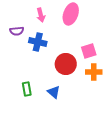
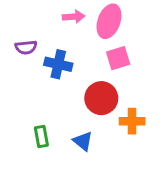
pink arrow: (41, 15) -> (74, 17), moved, turned -80
pink square: (89, 51) -> (118, 58), moved
orange cross: (94, 72) -> (132, 121), moved

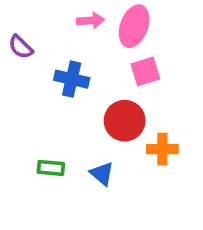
purple semicircle: (26, 47) -> (21, 47), moved, turned 50
green rectangle: (41, 137) -> (51, 168), turned -75

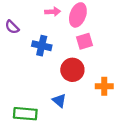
orange cross: (162, 149) -> (104, 86), moved
green rectangle: (51, 168) -> (25, 114), moved, size x1.5

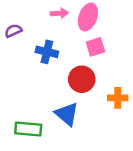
purple semicircle: (12, 27) -> (13, 31), turned 112
blue triangle: (59, 101) -> (67, 114), size x1.5

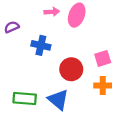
pink square: (95, 47) -> (103, 58), moved
green rectangle: (28, 129) -> (25, 98), moved

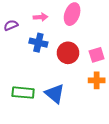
pink arrow: (52, 12) -> (40, 17), moved
red circle: (71, 69) -> (68, 53), moved

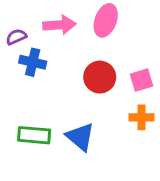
pink arrow: (40, 17) -> (59, 25), size x1.5
blue cross: (38, 43) -> (33, 62), moved

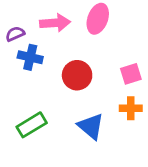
red circle: (100, 77) -> (77, 75), moved
green rectangle: (34, 135) -> (32, 125), turned -36
blue triangle: (80, 137) -> (91, 126), moved

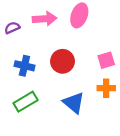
blue cross: (30, 57) -> (24, 66), moved

